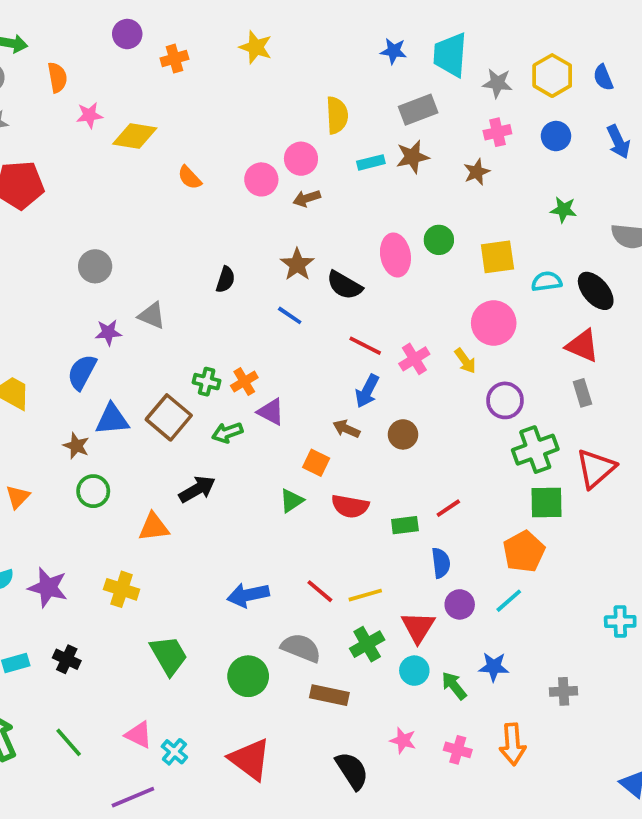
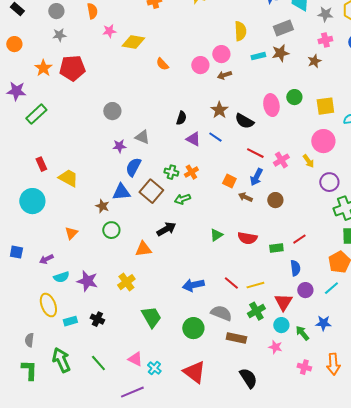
blue semicircle: (82, 372) -> (133, 167), moved
purple triangle: (271, 412) -> (193, 139), moved
orange square: (316, 463) -> (229, 181), moved
yellow cross: (122, 589) -> (126, 282), turned 36
pink star: (403, 740) -> (275, 347), moved

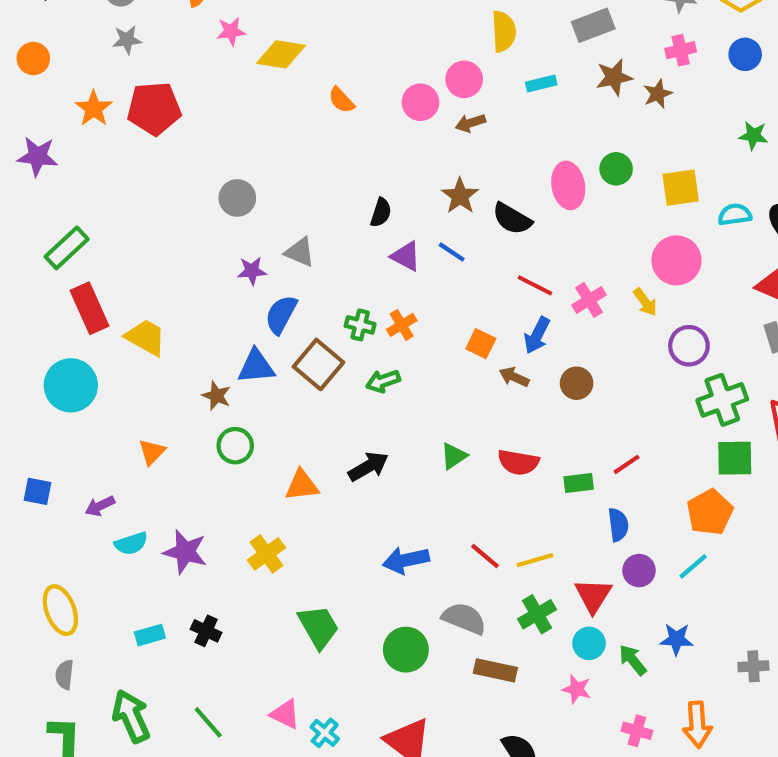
brown star: (280, 53) -> (614, 77), moved
green rectangle: (36, 114) -> (67, 248), moved
red rectangle: (41, 164) -> (90, 308), size x1.6
black arrow: (166, 229) -> (368, 466), moved
yellow ellipse: (48, 305) -> (60, 610), moved

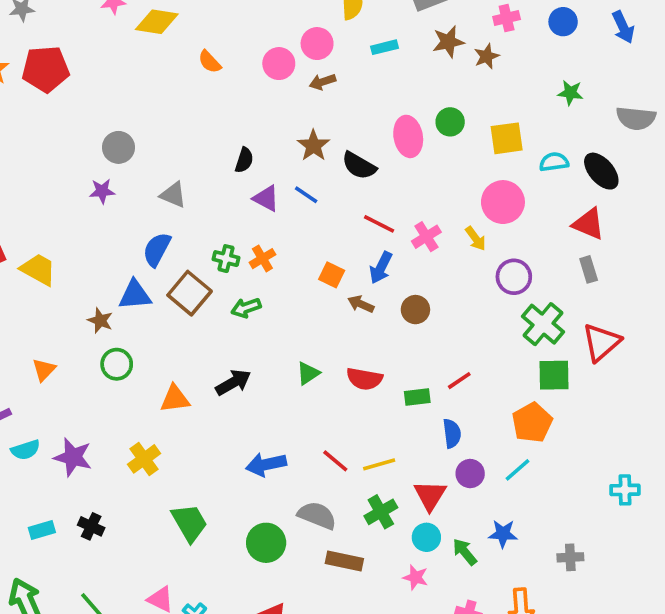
purple star: (252, 271) -> (102, 191), moved
green cross: (722, 400) -> (543, 324), turned -30

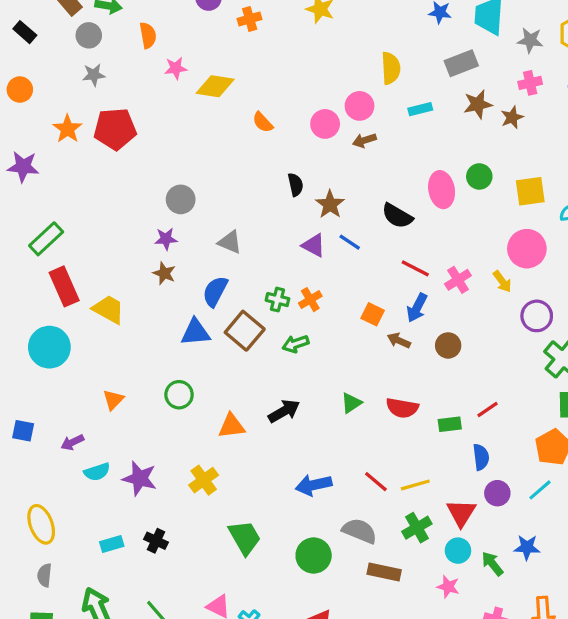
brown star: (313, 146) -> (330, 204), moved
black semicircle: (244, 160) -> (296, 185), moved, turned -30
brown star: (100, 320) -> (164, 273), moved

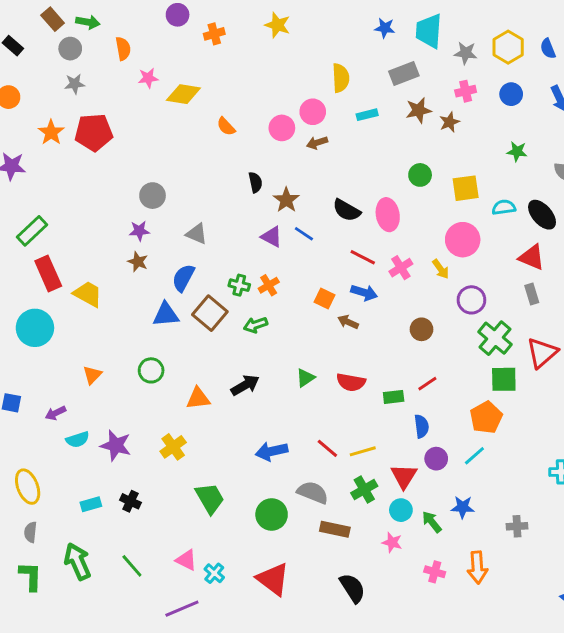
pink ellipse: (442, 190) -> (388, 215), moved
blue arrow: (417, 308) -> (364, 293), turned -100
brown circle: (448, 345) -> (421, 329), moved

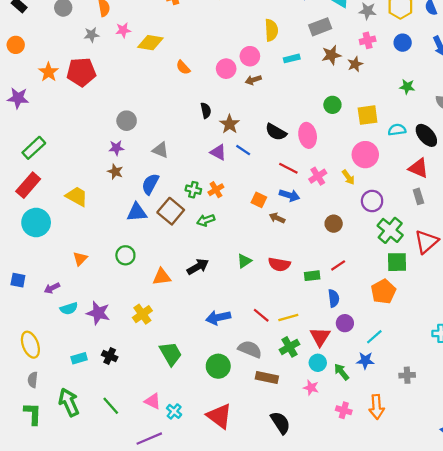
gray star: (75, 84) -> (92, 35), moved
red rectangle: (48, 273) -> (28, 185), moved, turned 65
cyan line: (474, 456) -> (374, 337), moved

